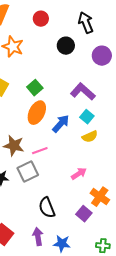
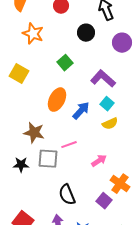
green square: (35, 88) -> (65, 63), moved
pink line: (40, 151) -> (69, 145), moved
gray square: (28, 172) -> (48, 159), turned 30

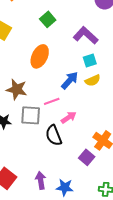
cyan square: (107, 104) -> (90, 60), turned 32
blue arrow: (81, 111) -> (70, 80), moved
pink arrow: (99, 161) -> (69, 117), moved
black semicircle: (67, 195) -> (54, 135), moved

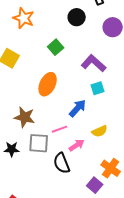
yellow semicircle: (93, 80) -> (100, 131), moved

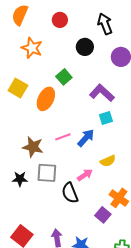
orange ellipse: (48, 84) -> (46, 99), moved
pink line: (60, 129) -> (63, 137), moved

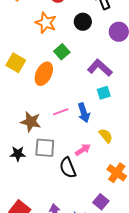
orange star: (32, 48) -> (46, 23), moved
blue arrow: (86, 138) -> (84, 113), turned 120
yellow semicircle: (108, 161) -> (106, 136), turned -105
purple square: (103, 215) -> (101, 202), moved

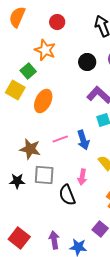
black circle: (83, 22) -> (87, 62), moved
green square: (62, 52) -> (28, 71), moved
pink arrow: (83, 150) -> (82, 177), turned 133

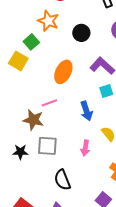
black circle: (87, 62) -> (81, 33), moved
orange ellipse: (43, 101) -> (63, 72), moved
pink line: (60, 139) -> (49, 103), moved
black semicircle: (67, 195) -> (62, 180), moved

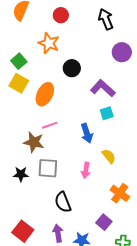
black circle: (81, 33) -> (72, 68), moved
green square: (31, 42) -> (19, 61), moved
orange ellipse: (63, 72) -> (45, 94), moved

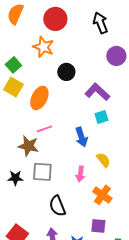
red circle: (61, 15) -> (55, 19), size x1.5
orange cross: (120, 193) -> (102, 195), moved
purple square: (104, 222) -> (98, 226), turned -35

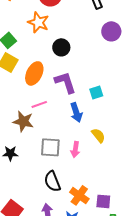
purple L-shape: (97, 92) -> (65, 82), moved, turned 30
gray square: (42, 172) -> (50, 147), moved
orange cross: (102, 195) -> (79, 195), moved
purple square: (98, 226) -> (103, 201), moved

